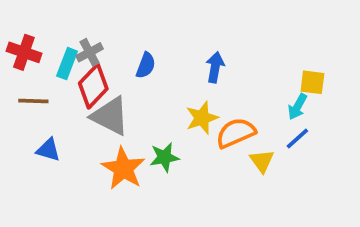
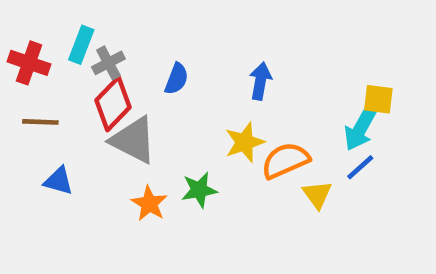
cyan rectangle: (67, 64) -> (81, 45), moved
cyan arrow: (297, 107) -> (360, 129), size x1.4
orange star: (123, 168) -> (149, 204), size x0.7

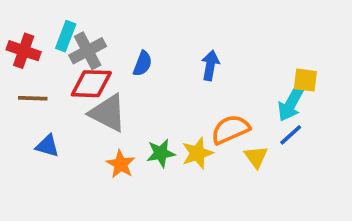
gray cross: (108, 63) -> (88, 51), size x1.4
red diamond: (113, 104) -> (91, 84), turned 48
yellow star: (245, 142) -> (197, 153), moved

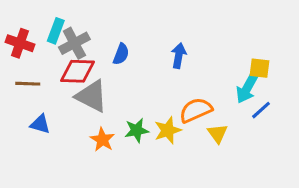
blue line: (291, 135) -> (261, 110), moved

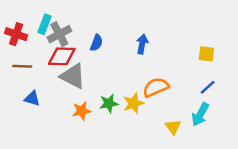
cyan arrow: (247, 88) -> (200, 114), moved
yellow triangle: (217, 133) -> (173, 127), moved
orange star: (102, 140) -> (82, 111), turned 30

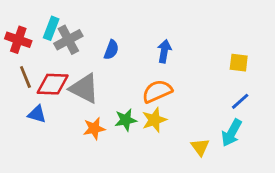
red diamond: (62, 56) -> (53, 84), moved
brown line: (22, 66) -> (25, 77), turned 66
orange semicircle: (156, 87) -> (157, 91), moved

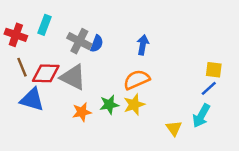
gray cross: (68, 40) -> (79, 41), moved, turned -35
yellow square: (239, 63) -> (214, 70), moved
blue triangle: (37, 114) -> (32, 100), size x1.5

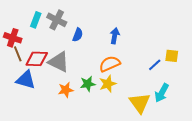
red cross: (16, 35) -> (13, 38), moved
gray cross: (79, 41) -> (57, 20), moved
blue line: (209, 88) -> (155, 65), moved
yellow triangle: (174, 128) -> (140, 103), size x1.6

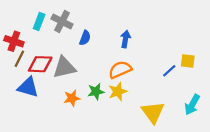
brown line: (18, 54) -> (19, 59), turned 49
gray triangle: (59, 62) -> (64, 67), turned -40
cyan arrow: (162, 93) -> (192, 105), moved

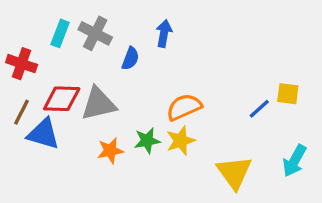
blue arrow: (125, 39) -> (164, 33), moved
brown line: (19, 59) -> (22, 112), moved

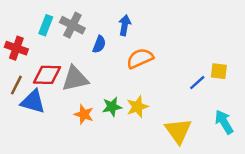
orange semicircle: (184, 107) -> (140, 58), moved
orange star: (110, 151) -> (84, 114), turned 30
cyan arrow: (294, 161) -> (224, 122), turned 120

